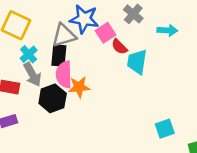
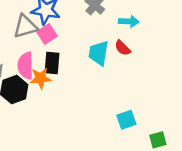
pink square: (106, 33) -> (47, 34), moved
red semicircle: (119, 47) -> (123, 48), moved
black rectangle: (59, 56) -> (52, 63), moved

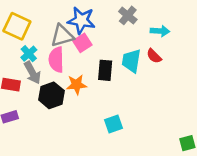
black rectangle: (52, 63) -> (105, 70), moved
pink semicircle: (26, 66) -> (56, 60), moved
cyan square: (126, 120) -> (113, 124), moved

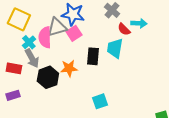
red semicircle: (154, 56) -> (124, 29), moved
pink semicircle: (56, 60) -> (45, 37), moved

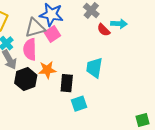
pink semicircle: (45, 37) -> (30, 49), moved
cyan trapezoid: (115, 48) -> (94, 68), moved
black rectangle: (93, 56) -> (67, 83), moved

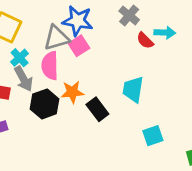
black rectangle: (67, 83) -> (97, 109), turned -42
cyan square: (79, 104) -> (153, 136), moved

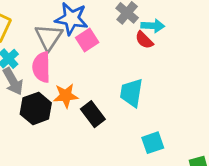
cyan arrow: (165, 33) -> (153, 26), moved
gray triangle: (56, 38) -> (49, 37), turned -40
pink square: (79, 46) -> (87, 40), moved

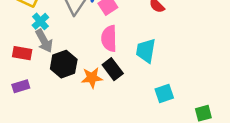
pink semicircle: (42, 67) -> (109, 38), moved
orange star: (66, 96) -> (92, 78), moved

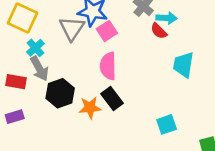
cyan trapezoid: (146, 51) -> (183, 65), moved

